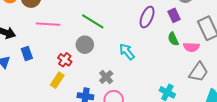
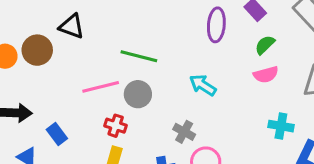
pink line: (48, 24) -> (101, 87), moved
green semicircle: (173, 39) -> (265, 45), turned 88
pink semicircle: (191, 47) -> (266, 75), moved

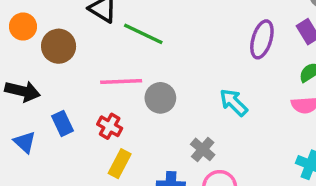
brown circle: (37, 50) -> (59, 46), moved
green line: (139, 56) -> (143, 34), moved
red cross: (116, 126) -> (110, 126), moved

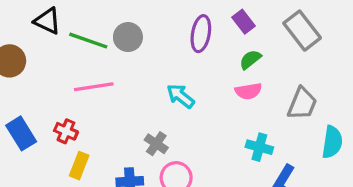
pink line: (121, 82) -> (94, 87), moved
gray circle: (160, 98) -> (128, 37), moved
blue rectangle: (63, 123) -> (21, 133), size x1.4

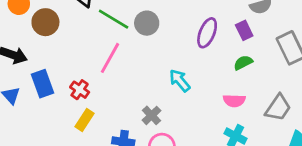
pink line: (94, 87) -> (110, 58), turned -64
pink semicircle: (248, 91) -> (234, 101), moved

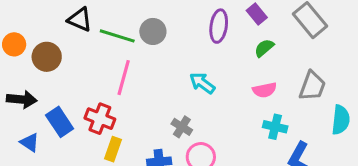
red cross: (80, 90) -> (100, 119), size x1.4

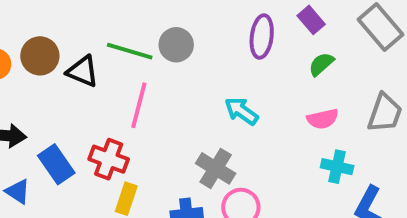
black triangle: (80, 19) -> (83, 71), moved
brown circle: (47, 57) -> (40, 56), moved
gray cross: (182, 127) -> (216, 168), size x1.4

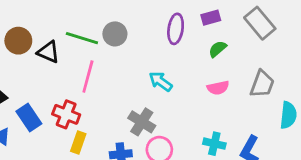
purple rectangle: (311, 20) -> (211, 18), turned -66
cyan cross: (337, 167) -> (214, 144), moved

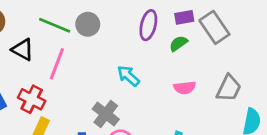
gray rectangle: (260, 23) -> (214, 27), moved
green semicircle: (218, 49) -> (178, 43), moved
black triangle: (48, 52) -> (23, 50), moved

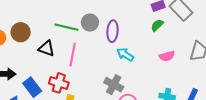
purple ellipse: (148, 25) -> (112, 31), moved

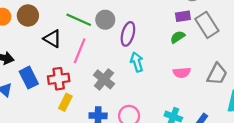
cyan arrow: (125, 54) -> (137, 62), turned 30
red cross: (59, 83) -> (59, 79), turned -36
gray cross: (114, 85) -> (104, 79), moved

